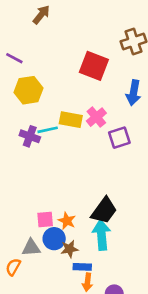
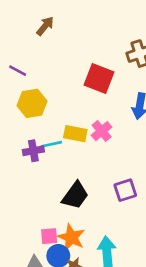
purple cross: (30, 136) -> (33, 151), turned -30
purple square: (119, 138) -> (125, 190), moved
black trapezoid: (104, 211) -> (75, 195), moved
orange star: (67, 221) -> (71, 237), size x1.5

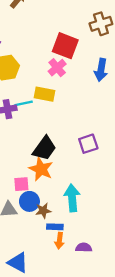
pink cross: (102, 131) -> (57, 68), moved
orange star: (71, 237) -> (41, 169), moved

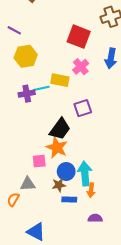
pink cross: (57, 68) -> (81, 67), moved
purple square: (88, 144) -> (83, 108), moved
blue circle: (29, 201) -> (66, 171), moved
orange arrow: (59, 241) -> (91, 190), moved

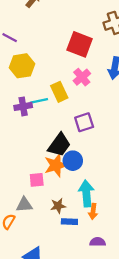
yellow rectangle: (60, 80) -> (59, 92), turned 54
orange star: (57, 148) -> (56, 165), turned 30
blue circle: (66, 171) -> (73, 161), moved

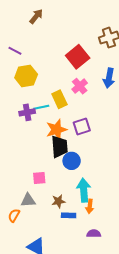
red square: (80, 44) -> (78, 57), turned 30
black trapezoid: (59, 145) -> (59, 147), turned -40
orange star: (56, 165) -> (56, 130), moved

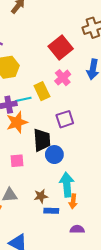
orange star: (56, 130) -> (17, 122), moved
pink square: (39, 178) -> (17, 161), moved

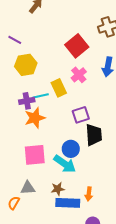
black trapezoid: (42, 140) -> (94, 135), moved
pink square: (17, 161) -> (35, 155), size x1.6
cyan arrow: (67, 185) -> (65, 164), moved, turned 130
blue rectangle: (51, 211) -> (68, 203), size x1.6

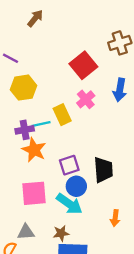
purple square: (81, 115) -> (69, 165), moved
orange star: (35, 118) -> (34, 150), turned -30
orange arrow: (89, 194) -> (115, 218), moved

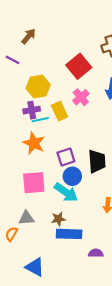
brown arrow: (35, 18) -> (29, 36), moved
yellow hexagon: (23, 88) -> (38, 87), moved
purple cross: (25, 130) -> (32, 110), moved

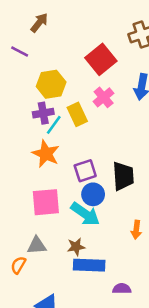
cyan line: (40, 120) -> (54, 125), turned -42

